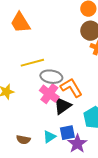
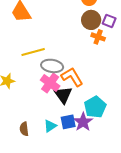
black triangle: (62, 106) -> (63, 95), turned -30
brown semicircle: (23, 140) -> (24, 129), turned 72
purple star: (77, 144) -> (83, 122), moved

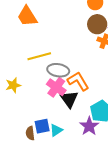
blue square: (68, 122) -> (42, 126), moved

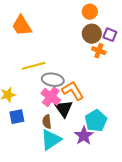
blue square: (42, 126) -> (17, 117), moved
cyan triangle: (56, 130) -> (51, 140), size x1.6
brown semicircle: (30, 133) -> (47, 122), moved

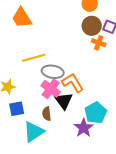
cyan triangle: (51, 140) -> (34, 132), moved

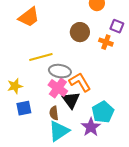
orange trapezoid: (22, 18) -> (29, 17), turned -95
brown circle: (92, 26) -> (80, 32), moved
cyan triangle: (34, 132) -> (59, 131), moved

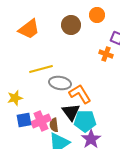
brown circle: (80, 32) -> (71, 25), moved
pink cross: (58, 88) -> (41, 121), moved, turned 30
cyan pentagon: (103, 112) -> (85, 121), moved, turned 30

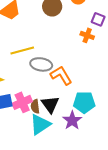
black triangle: (71, 112) -> (50, 104), moved
cyan pentagon: (85, 121) -> (84, 102), moved

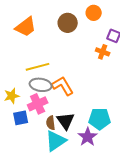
gray ellipse: (41, 64) -> (41, 85), moved
orange L-shape: (61, 75) -> (63, 86), moved
pink cross: (22, 102) -> (38, 104), moved

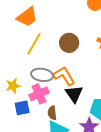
brown circle: (68, 23) -> (69, 43), moved
yellow line: (38, 67) -> (34, 44), moved, turned -45
black triangle: (66, 121) -> (74, 94), moved

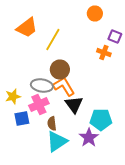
brown circle: (69, 43) -> (60, 70), moved
yellow line: (34, 44) -> (53, 40), moved

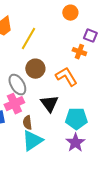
gray ellipse: (42, 86) -> (17, 85), turned 50
orange L-shape: (64, 86) -> (66, 77), moved
purple star: (89, 138) -> (75, 143), moved

